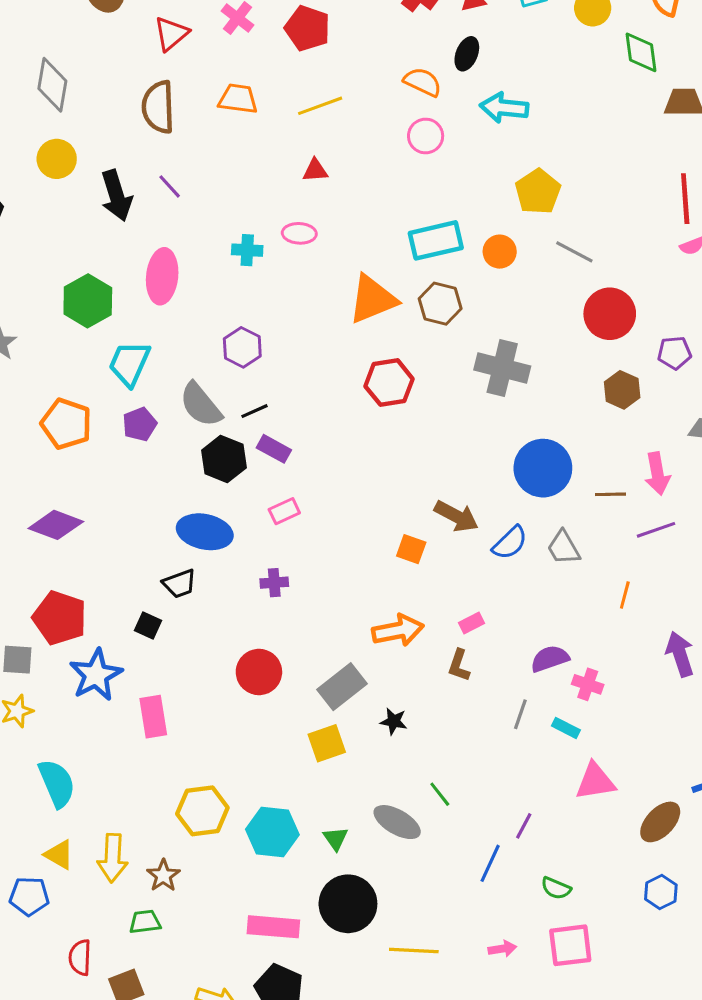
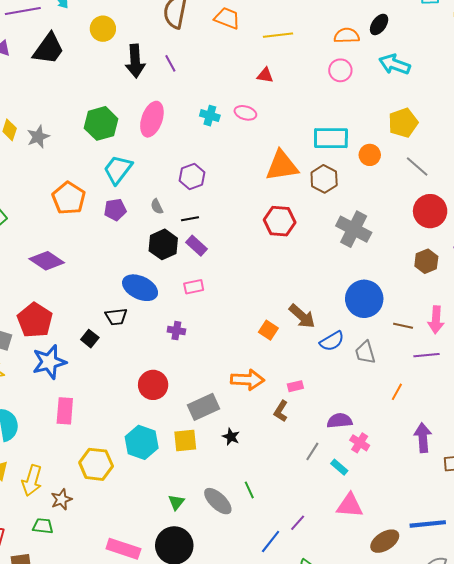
orange semicircle: (423, 82) -> (347, 36), turned -40
gray semicircle: (201, 405) -> (157, 206), size x0.5
pink rectangle: (153, 717) -> (65, 411), moved
cyan hexagon: (272, 832) -> (142, 442), moved

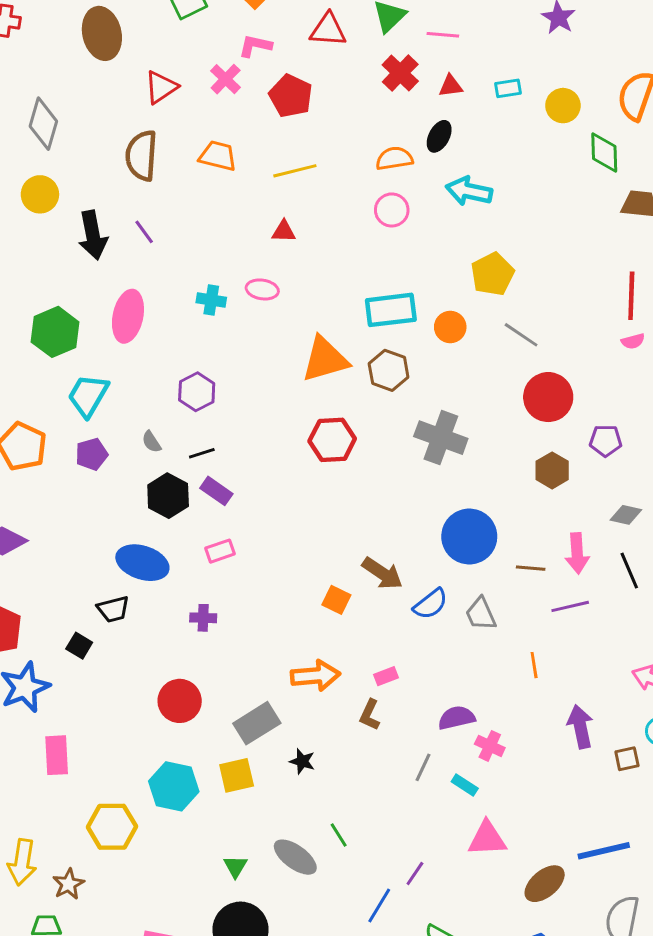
orange line: (397, 392) -> (534, 665), turned -30

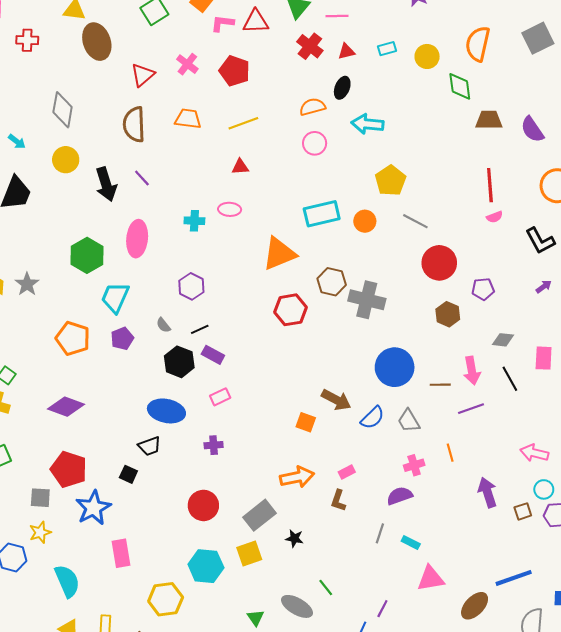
pink L-shape: (255, 46) -> (222, 23), moved
brown hexagon: (389, 370) -> (332, 282), moved
pink cross: (490, 746) -> (414, 465), moved, turned -36

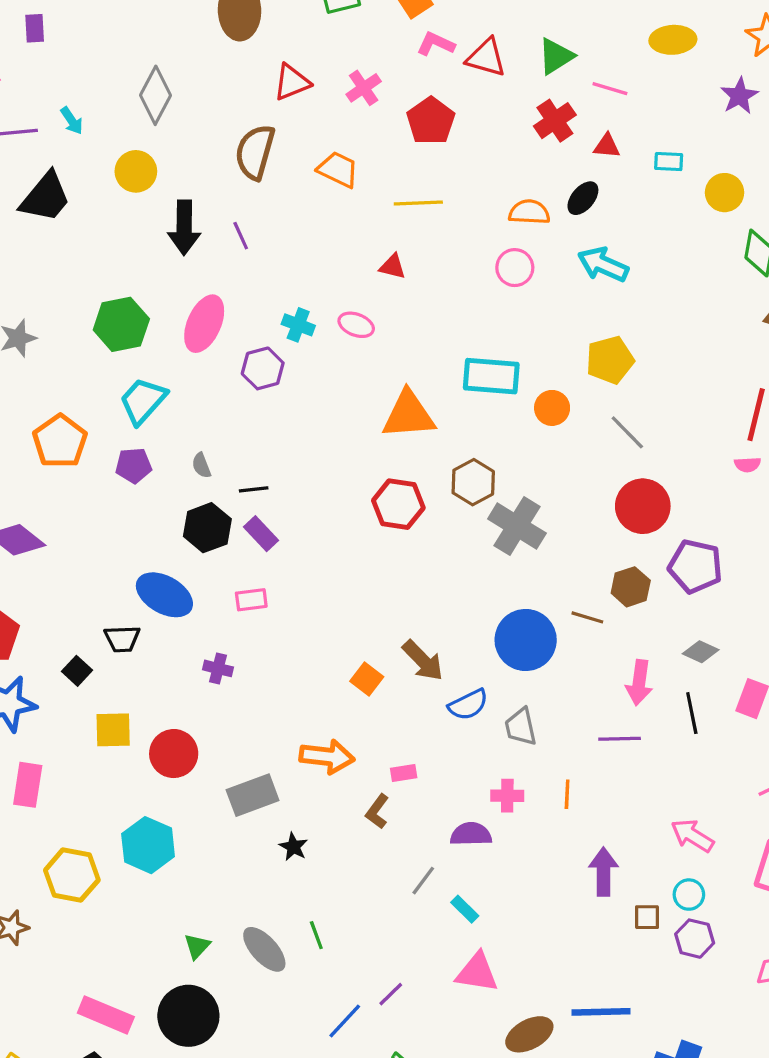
purple hexagon: (191, 286) -> (263, 368), moved
purple pentagon: (483, 289) -> (695, 566), size x1.5
brown line: (440, 385) -> (587, 617), moved
yellow square: (249, 553) -> (113, 730), moved

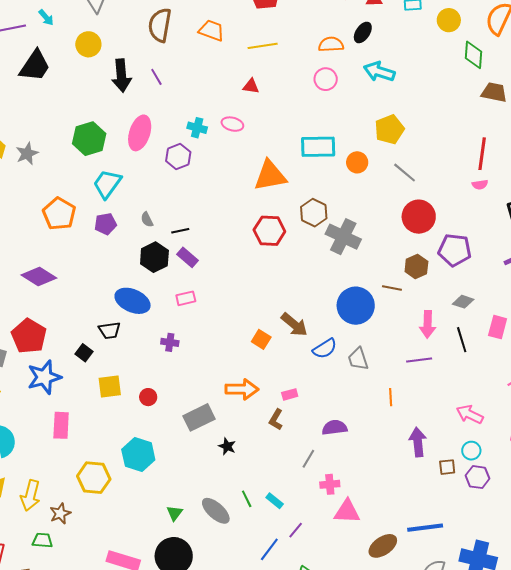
red circle: (174, 754) -> (148, 397), size x0.6
pink cross: (507, 796) -> (330, 484), moved
cyan rectangle: (465, 909) -> (275, 501), moved

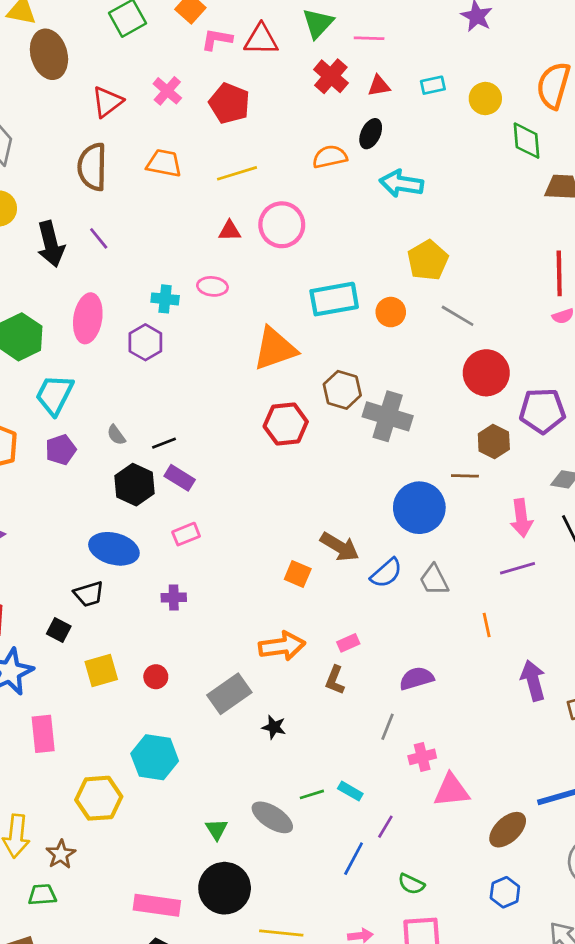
pink circle: (326, 79) -> (282, 225), moved, size x1.4
green line: (247, 499) -> (312, 794), turned -72

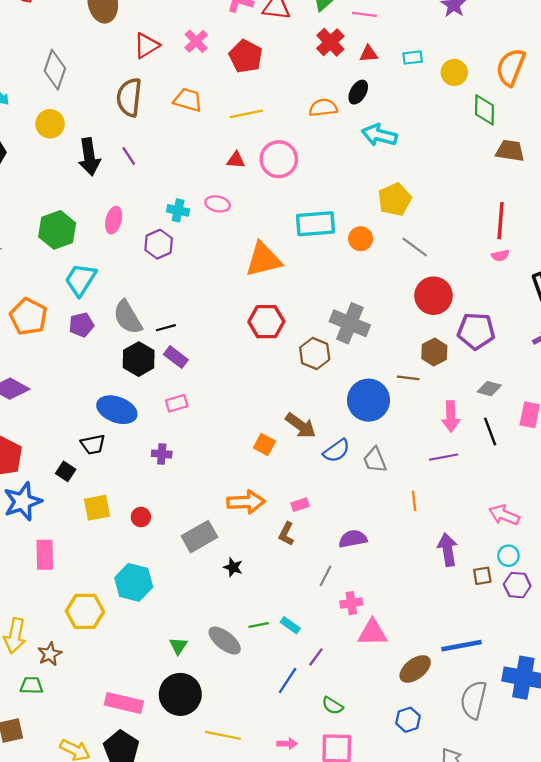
pink ellipse: (88, 318) -> (114, 220), size x0.7
brown hexagon: (342, 390) -> (315, 354), moved
gray semicircle: (116, 435) -> (128, 317), size x2.0

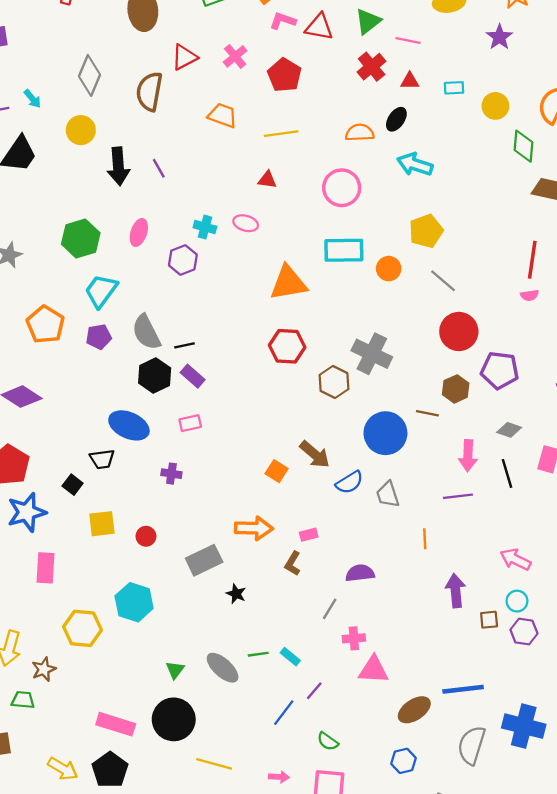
brown semicircle: (129, 97) -> (149, 91), moved
pink circle: (279, 159) -> (342, 188), moved

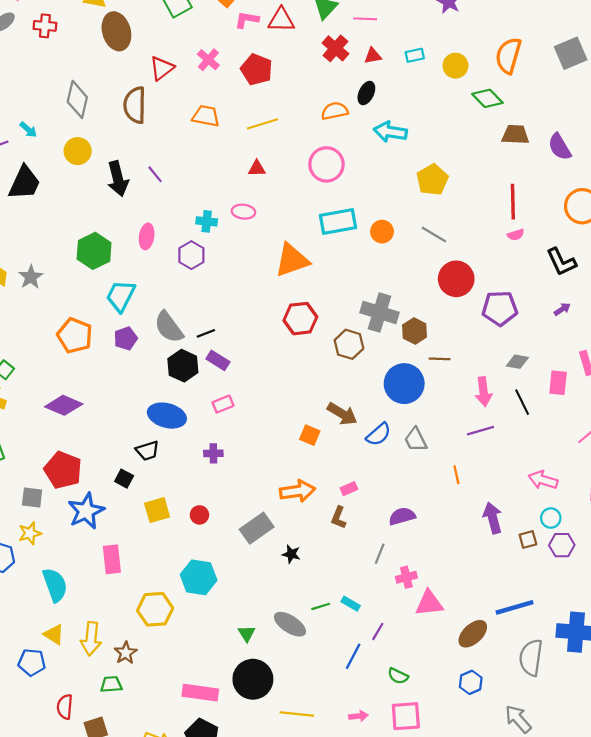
green diamond: (524, 146) -> (487, 98), turned -40
yellow pentagon: (426, 231) -> (432, 180), moved
brown hexagon: (456, 389) -> (415, 331), moved

